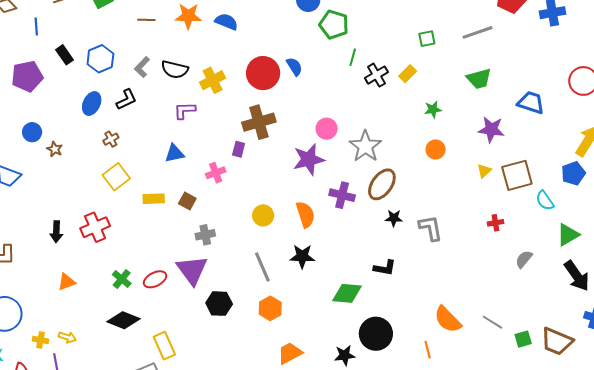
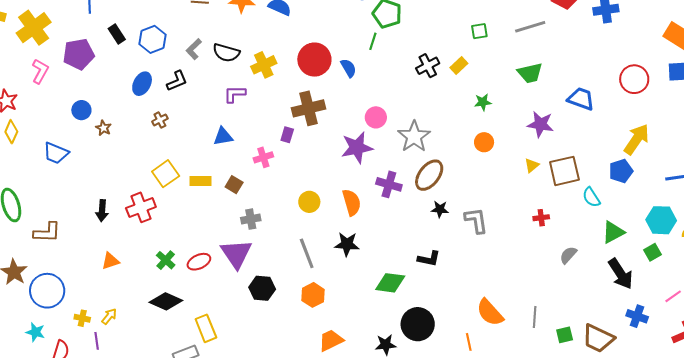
green line: (353, 57) -> (373, 41), moved
blue semicircle: (294, 67) -> (349, 68), moved
yellow square: (116, 177) -> (166, 174), moved
gray line: (492, 322) -> (535, 317), turned 60
yellow arrow: (67, 337) -> (109, 316), turned -72

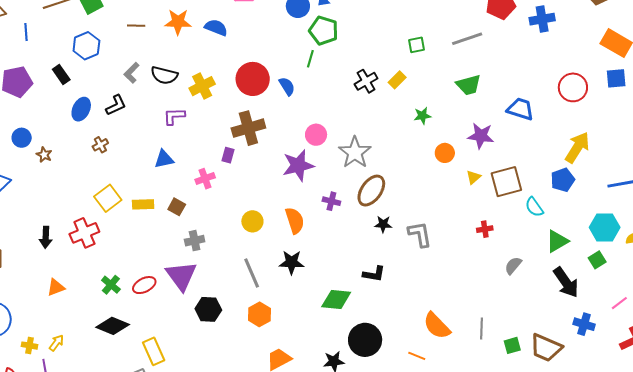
black rectangle: (117, 34) -> (61, 75), moved
blue hexagon: (152, 39) -> (86, 46), moved
orange circle: (484, 142) -> (445, 153), moved
purple cross: (389, 184) -> (331, 201), size x0.7
orange line: (469, 342) -> (417, 356), turned -54

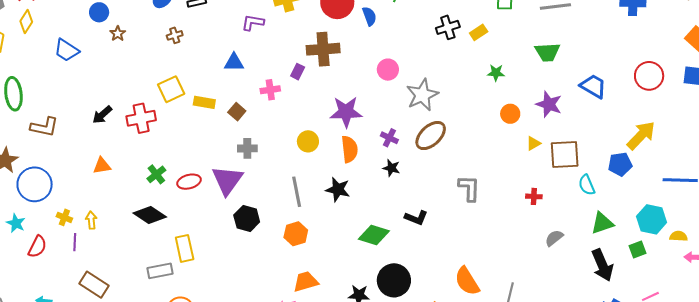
purple star: (298, 165) -> (346, 112), moved
black star: (383, 224) -> (391, 168), moved
black arrow: (46, 237) -> (102, 115), turned 35
yellow arrow: (56, 343) -> (91, 220), turned -54

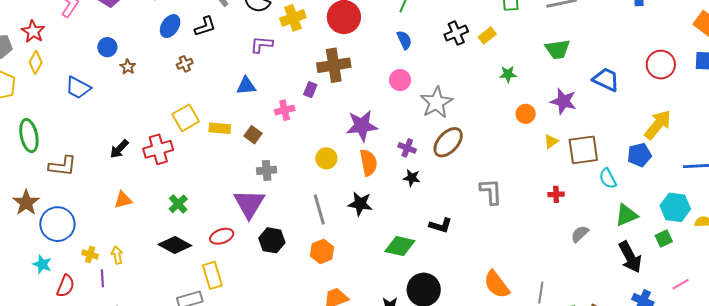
blue semicircle: (369, 16) -> (404, 40), moved
red ellipse: (189, 182) -> (222, 236), moved

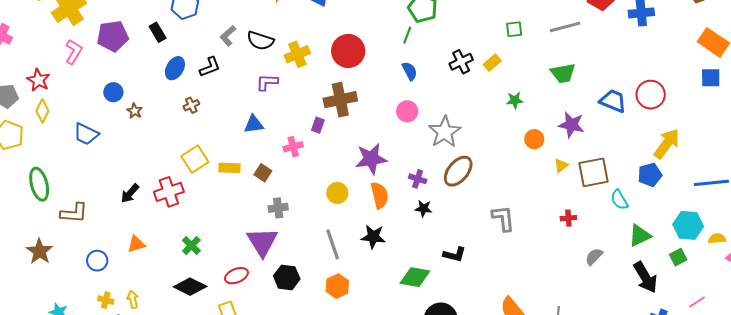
red circle: (661, 65) -> (651, 95), moved
blue circle: (57, 224) -> (97, 261), moved, size x0.6

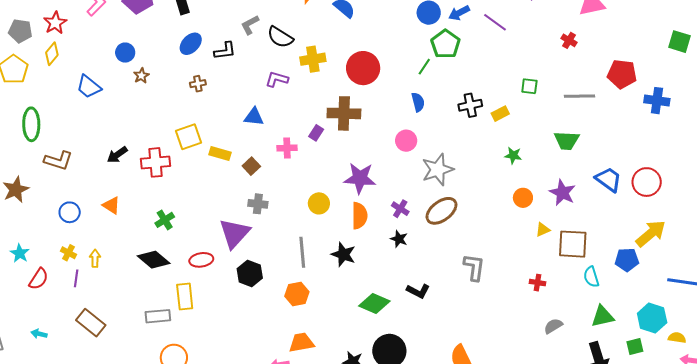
orange triangle: (136, 244) -> (111, 205), turned 36

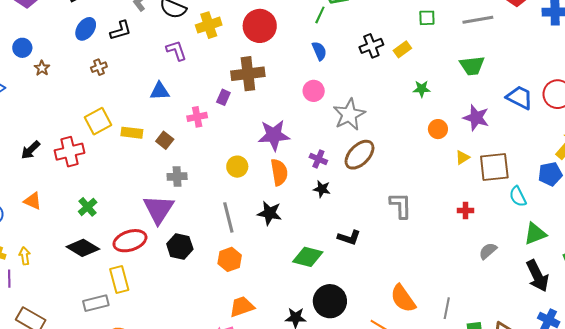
purple L-shape: (277, 79) -> (176, 50), turned 65
red ellipse: (201, 260) -> (130, 241), size x1.4

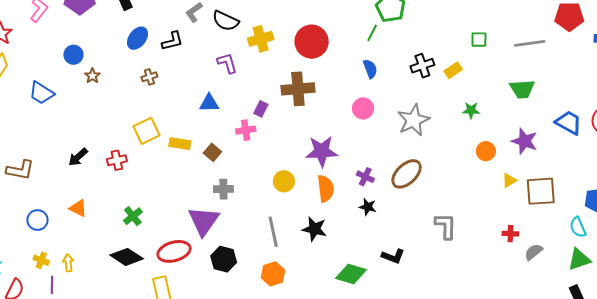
purple rectangle: (223, 97) -> (261, 109), moved
gray star: (349, 114) -> (413, 120), moved
red cross: (70, 152) -> (117, 160), size x0.7
cyan semicircle: (518, 196) -> (578, 227), moved
gray semicircle: (488, 251) -> (533, 252), moved

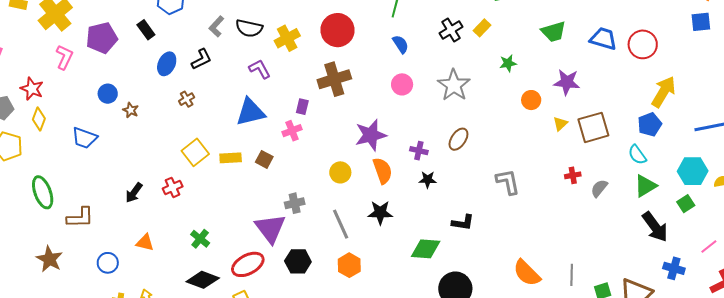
blue triangle: (209, 103) -> (250, 112), size x1.5
blue trapezoid: (569, 123) -> (603, 39), moved
brown ellipse: (407, 174) -> (458, 139), size x0.7
gray cross: (223, 189) -> (295, 203), moved

